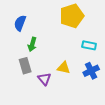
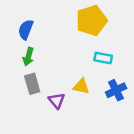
green arrow: (32, 44) -> (28, 57), moved
cyan rectangle: (89, 45) -> (103, 58), moved

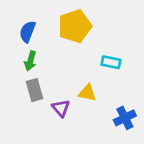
yellow pentagon: (92, 21) -> (75, 26), moved
blue cross: (116, 90) -> (125, 118), moved

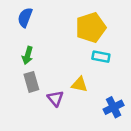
yellow pentagon: (75, 26) -> (91, 28), moved
blue semicircle: (28, 32) -> (25, 17), moved

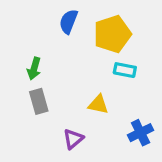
blue semicircle: (25, 17) -> (68, 22), moved
purple triangle: (55, 98) -> (73, 139), moved, turned 30

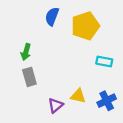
cyan rectangle: (125, 70) -> (104, 62), moved
yellow triangle: (98, 104) -> (78, 96), moved

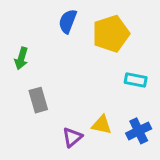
green arrow: (26, 52) -> (21, 58), moved

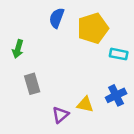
cyan rectangle: (136, 80) -> (119, 54), moved
blue cross: (139, 131) -> (116, 95), moved

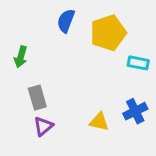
purple triangle: (61, 115) -> (43, 126), moved

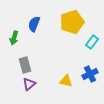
blue semicircle: (66, 21) -> (34, 24), moved
cyan rectangle: (138, 63) -> (92, 42), turned -64

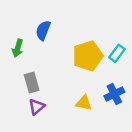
yellow pentagon: (72, 22) -> (88, 56), moved

